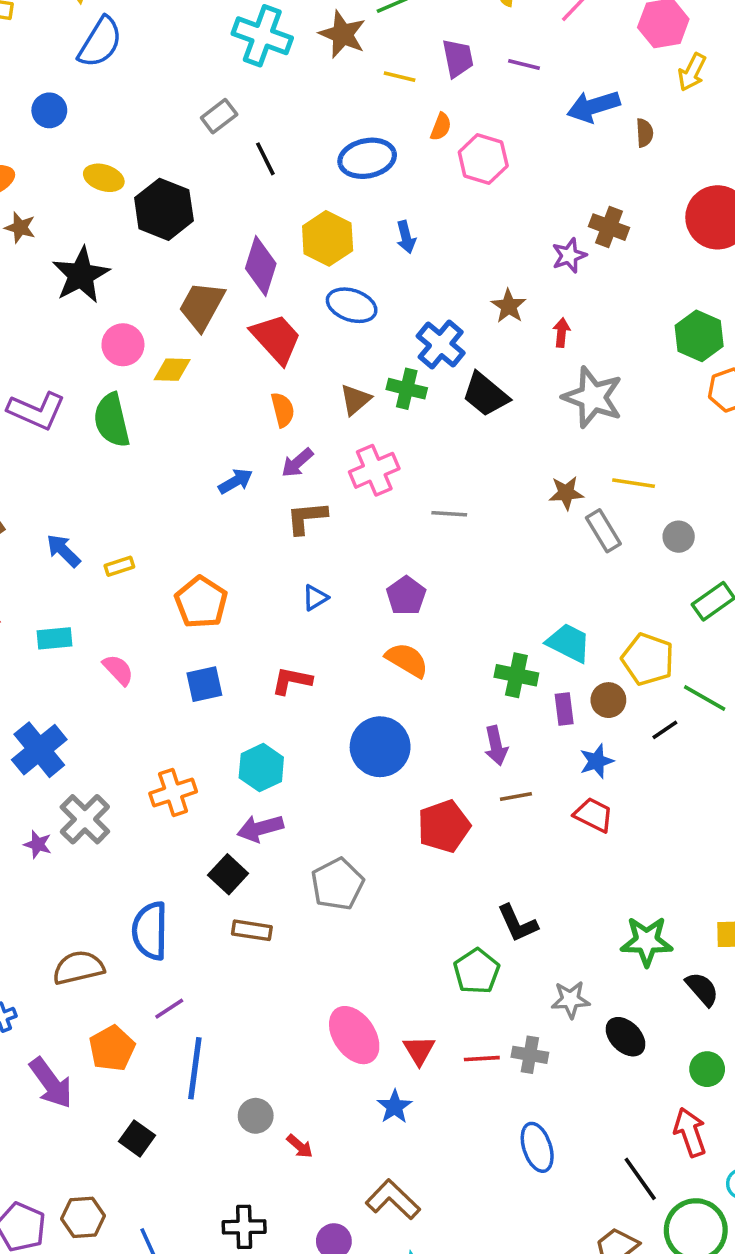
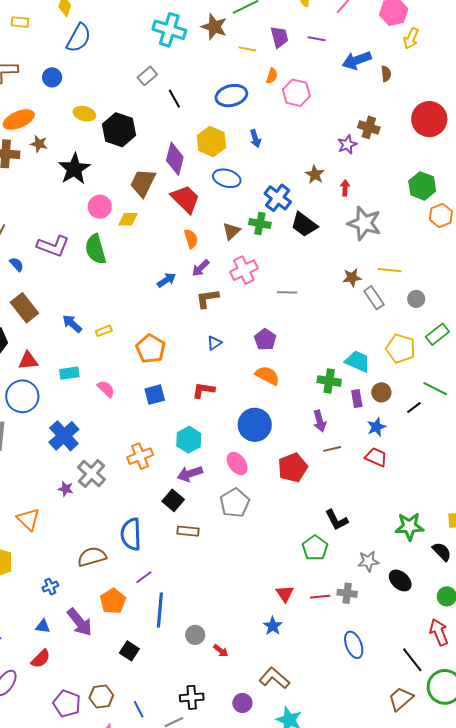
yellow pentagon: (648, 659) -> (401, 349), moved
pink ellipse: (354, 1035) -> (237, 463), moved, size x0.7

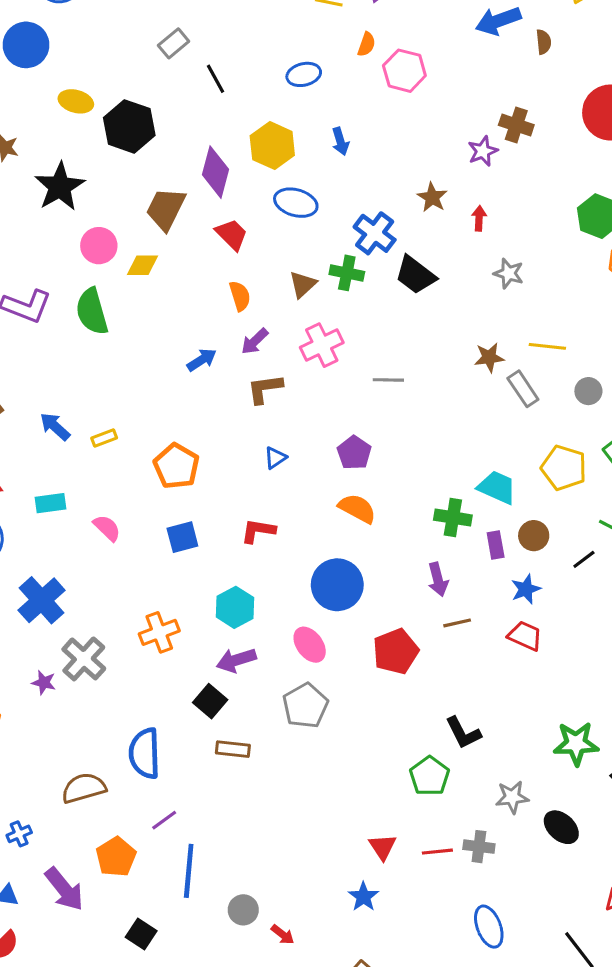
blue circle: (52, 77) -> (26, 45), size x1.5
blue ellipse: (231, 96) -> (304, 74), size x0.7
red trapezoid: (185, 199) -> (232, 234), size x0.7
gray star: (364, 223) -> (509, 273), size x0.6

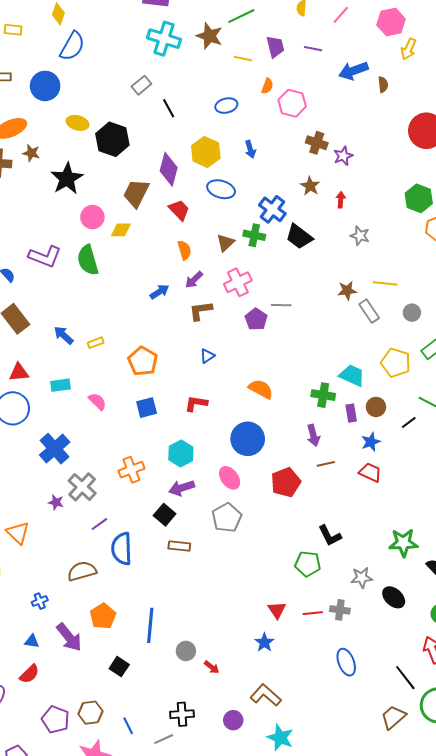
brown cross: (516, 125) -> (317, 143), moved
purple pentagon: (354, 453) -> (256, 319), moved
green pentagon: (429, 776) -> (308, 564), turned -30
purple line: (164, 820) -> (99, 524), moved

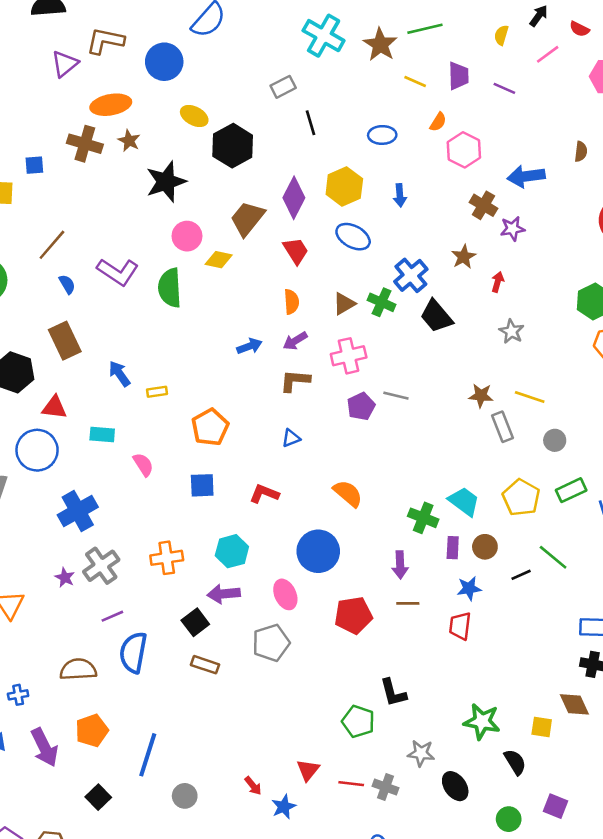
blue arrow: (353, 71) -> (526, 176), moved
red trapezoid: (370, 472) -> (460, 626), turned -120
red arrow: (212, 667) -> (253, 786), moved

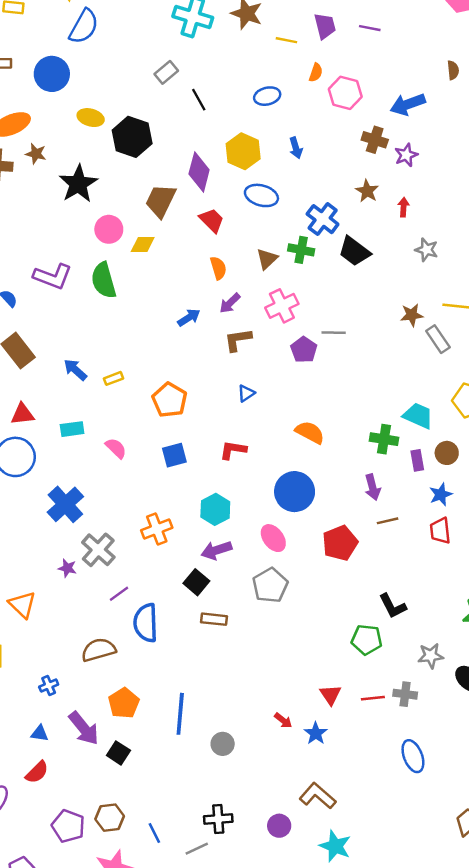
black square: (98, 797) -> (118, 753), moved

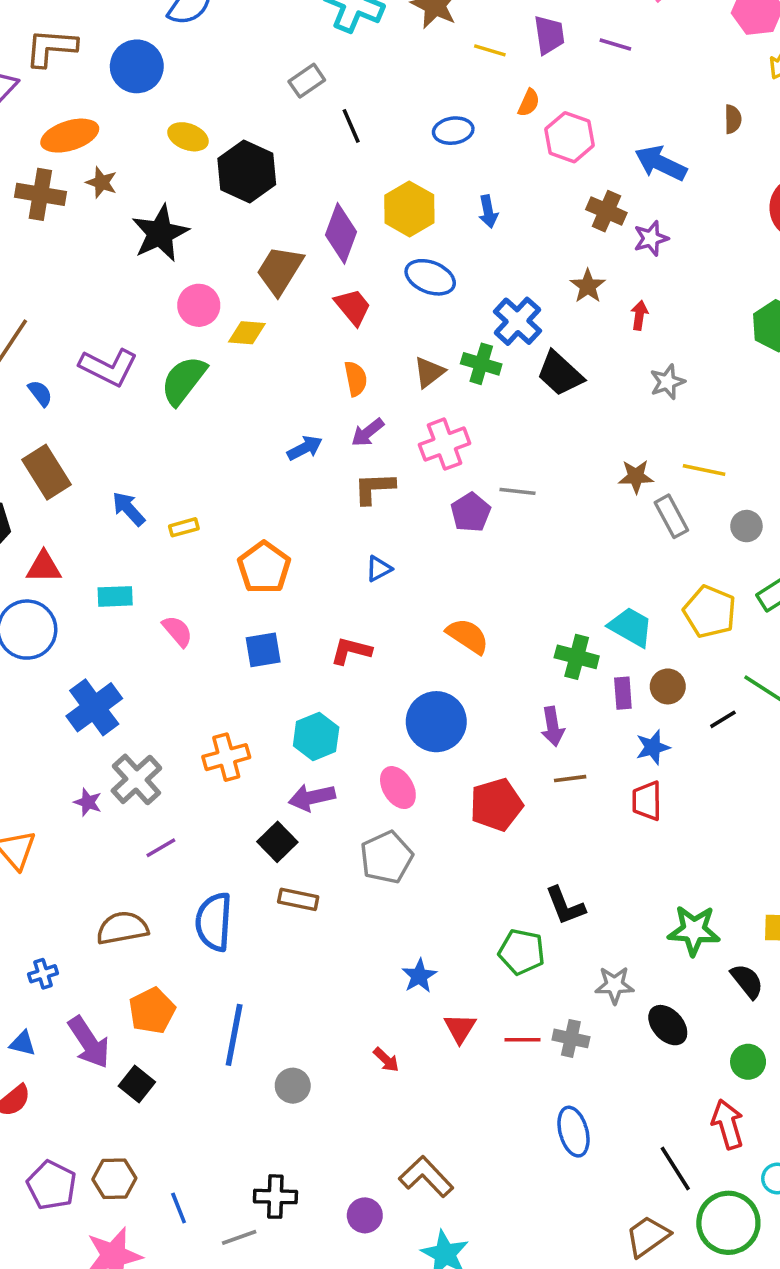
blue arrow: (408, 104) -> (661, 163), turned 40
gray star: (427, 250) -> (667, 382), turned 30
green semicircle: (104, 280) -> (184, 380), turned 48
blue semicircle: (146, 623) -> (214, 922), moved
blue star: (316, 733) -> (419, 976), moved

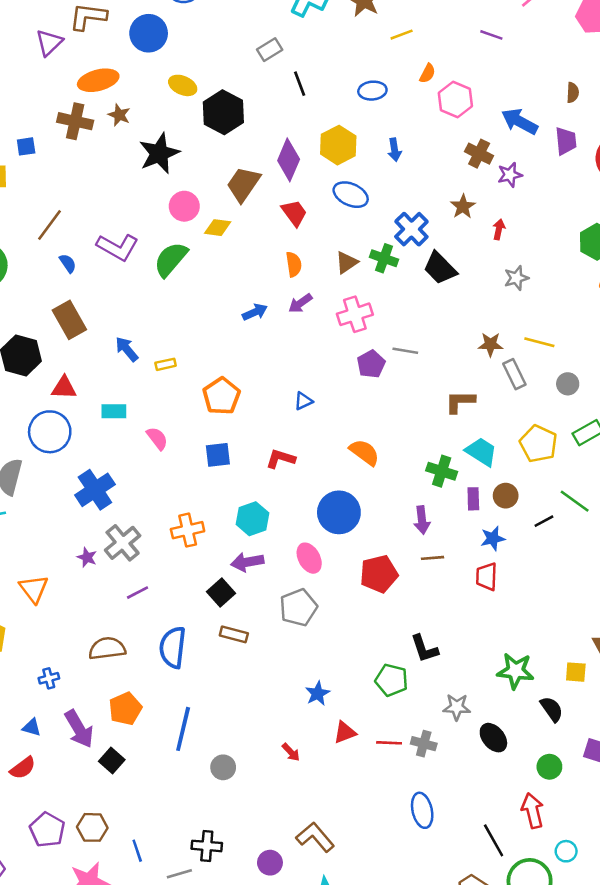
purple trapezoid: (549, 35) -> (566, 141), moved
yellow line: (490, 50) -> (402, 35), turned -40
brown L-shape: (374, 488) -> (460, 402), moved
red triangle: (460, 1028) -> (345, 732), turned 35

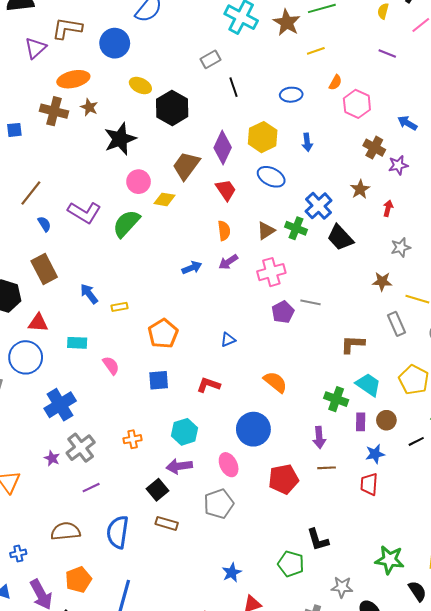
blue arrow: (520, 121) -> (407, 123), size x0.7
brown star: (490, 344) -> (382, 282), moved
orange cross: (188, 530) -> (133, 439), size x0.7

